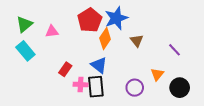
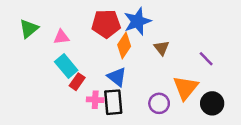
red pentagon: (90, 20) -> (106, 24), turned 30
cyan rectangle: (25, 51) -> (66, 66), moved
orange triangle: (157, 74) -> (186, 88), size x1.6

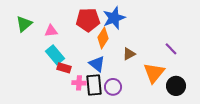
brown triangle: (161, 48) -> (129, 54), moved, turned 40
red rectangle: (77, 82) -> (64, 68), turned 72
purple circle: (159, 103) -> (113, 87), moved

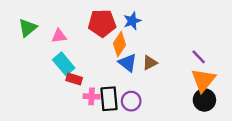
blue star: (114, 18) -> (132, 21), size x0.7
blue triangle: (97, 64) -> (128, 63), moved
orange triangle: (154, 73) -> (203, 80), moved

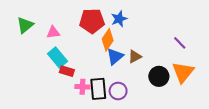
purple line: (199, 57) -> (180, 43), moved
blue triangle: (128, 63) -> (115, 56), turned 42
black circle: (204, 100) -> (159, 76), moved

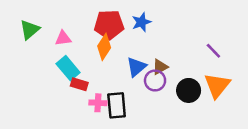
orange diamond: (108, 40) -> (104, 47), moved
purple circle: (118, 91) -> (155, 81), moved

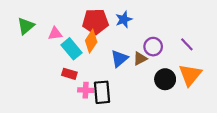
cyan rectangle: (68, 68) -> (71, 49), moved
purple circle: (155, 81) -> (153, 47), moved

